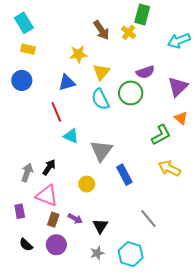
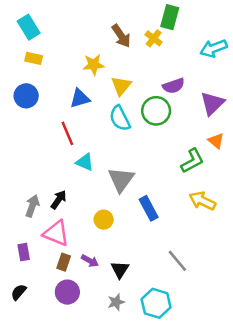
black semicircle: (26, 245) -> (19, 292), moved, turned 88

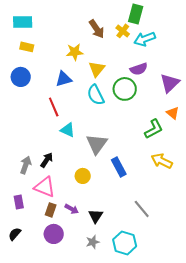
cyan rectangle: (29, 27) -> (23, 22), turned -60
cyan arrow: (214, 48) -> (145, 39), moved

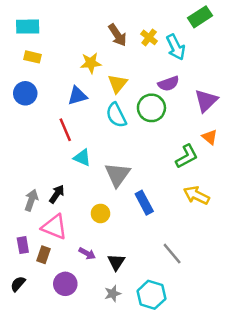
green rectangle: (136, 14) -> (200, 17), moved, turned 42
cyan arrow: (145, 39) -> (176, 47), turned -95
brown rectangle: (51, 210) -> (43, 255), moved

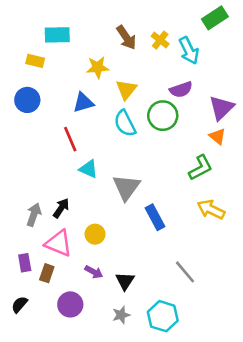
cyan rectangle: (28, 27) -> (57, 35), moved
orange triangle: (210, 137) -> (217, 136), moved
yellow circle: (100, 213) -> (95, 234), moved

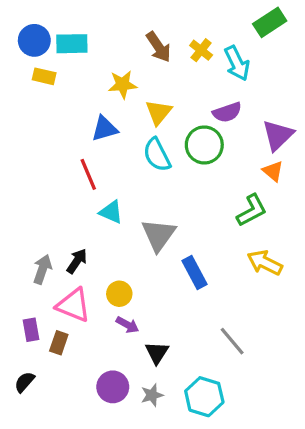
blue circle: (27, 100) -> (34, 40), moved
purple arrow: (94, 272) -> (127, 325), moved
purple circle: (70, 304) -> (113, 387), moved

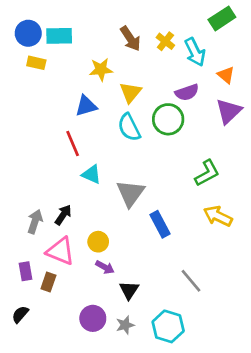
orange triangle: (273, 171) -> (226, 75), moved

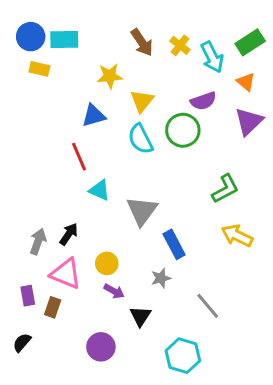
green rectangle: (222, 18) -> (250, 42), moved
gray star: (125, 325) -> (161, 278), moved

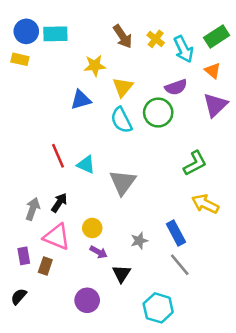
yellow rectangle: (39, 69) -> (20, 59), moved
red line: (79, 157) -> (58, 156), moved
blue rectangle: (174, 244) -> (176, 233), moved

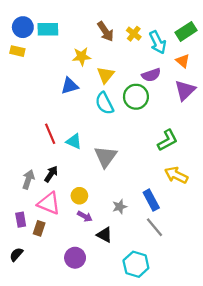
black triangle: (121, 274) -> (104, 235), turned -35

